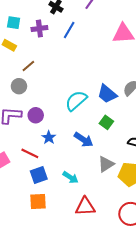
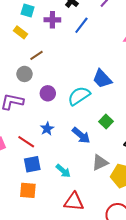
blue trapezoid: (107, 94) -> (102, 79), moved
purple circle: (36, 115) -> (48, 93), moved

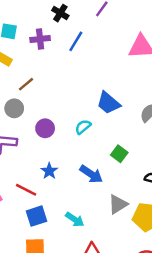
cyan semicircle: (79, 96) -> (83, 127), size x0.6

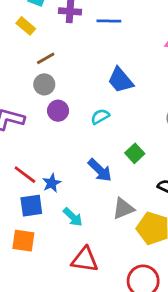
blue line: (76, 41) -> (109, 21), turned 50
blue trapezoid: (108, 103) -> (120, 80), moved
gray circle: (14, 108) -> (44, 84), moved
blue star: (49, 171) -> (52, 183), moved

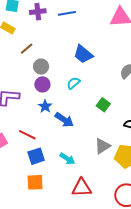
gray circle: (44, 84) -> (41, 67), moved
blue arrow: (100, 170) -> (64, 120), moved
blue star: (52, 183) -> (45, 106), moved

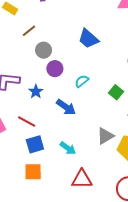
cyan semicircle: (73, 83) -> (82, 81), moved
purple circle: (42, 84) -> (55, 69), moved
green square: (103, 105) -> (116, 92), moved
blue star: (45, 106) -> (36, 92), moved

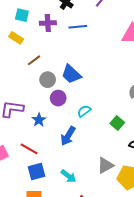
blue trapezoid: (88, 39) -> (71, 74), moved
blue arrow: (66, 107) -> (68, 136), turned 84

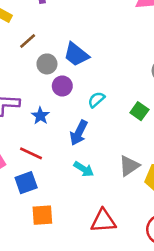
blue square: (37, 171) -> (26, 183), moved
cyan arrow: (69, 176) -> (84, 169), moved

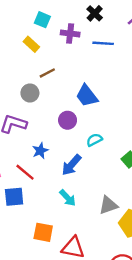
gray circle: (47, 64) -> (30, 93), moved
blue star: (40, 116) -> (40, 151), moved
orange square: (42, 215) -> (43, 232), moved

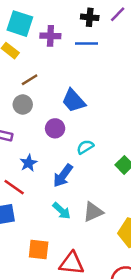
black cross: (95, 13) -> (90, 17), moved, turned -35
cyan square: (42, 20) -> (20, 24), size x1.5
gray circle: (30, 93) -> (23, 104), moved
gray triangle: (108, 205) -> (93, 212), moved

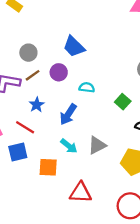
brown line: (30, 80) -> (33, 75), moved
cyan semicircle: (85, 147) -> (87, 87), turned 42
orange square: (39, 250) -> (48, 167), moved

